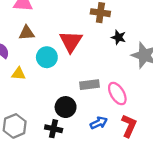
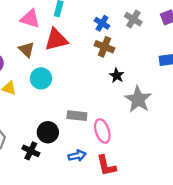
brown triangle: (27, 33) -> (27, 50), turned 35
red triangle: (71, 41) -> (56, 40), moved, turned 30
red L-shape: (129, 126) -> (106, 166), turned 130

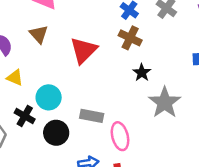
red triangle: (56, 40) -> (84, 50), moved, turned -35
cyan circle: (41, 78) -> (49, 97), moved
black cross: (31, 151) -> (25, 116), moved

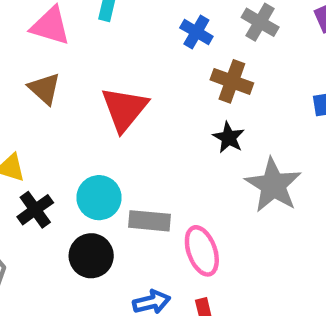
brown cross: (130, 38) -> (232, 81), moved
cyan circle: (49, 97) -> (99, 198), moved
black cross: (25, 116) -> (35, 210), moved, turned 30

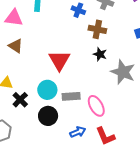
red triangle: (124, 109) -> (59, 60), moved

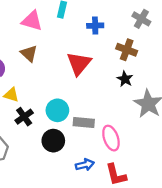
blue cross: (78, 10) -> (95, 26), moved, turned -32
red triangle: (59, 60) -> (79, 63), moved

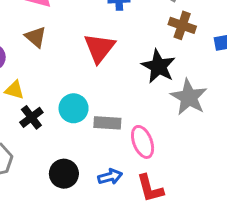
brown cross: (127, 50) -> (182, 25), moved
black star: (125, 79) -> (158, 66), size x1.6
black circle: (53, 141) -> (64, 174), moved

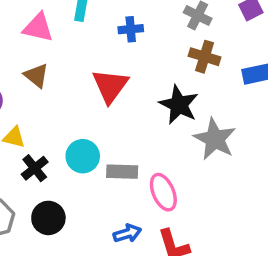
black circle: (64, 174) -> (48, 218), moved

